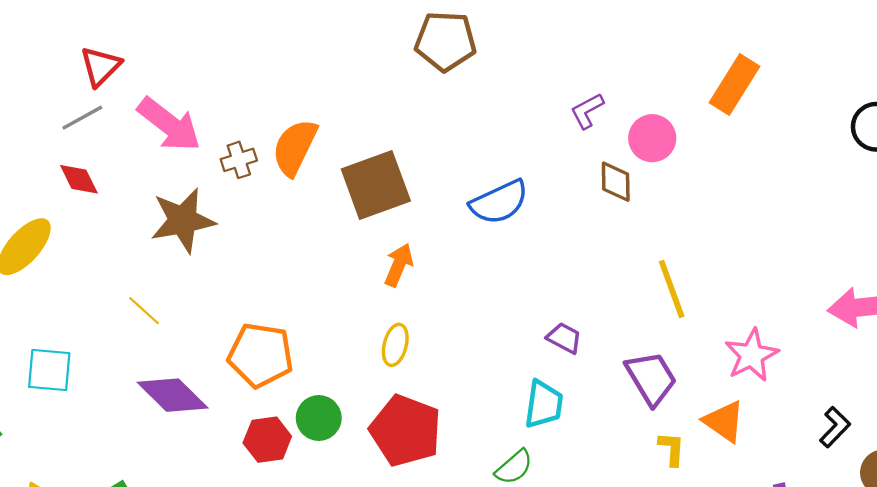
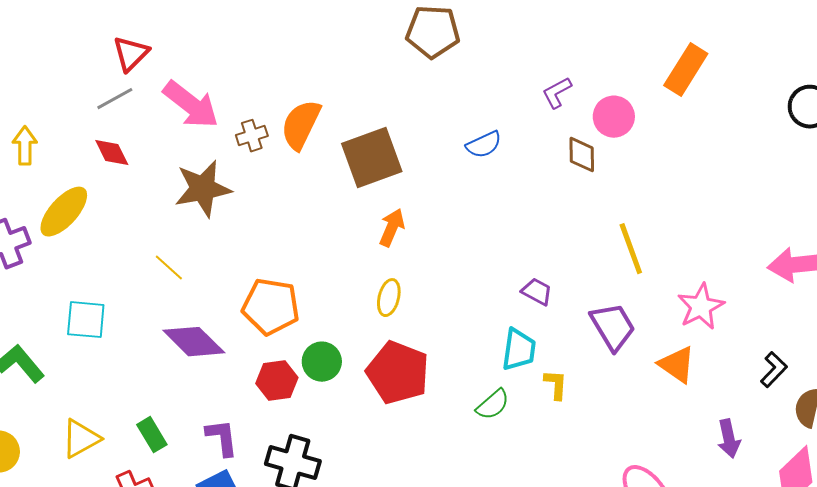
blue semicircle: (499, 202) -> (484, 145), moved, size x0.7
yellow L-shape: (672, 449) -> (556, 385), moved

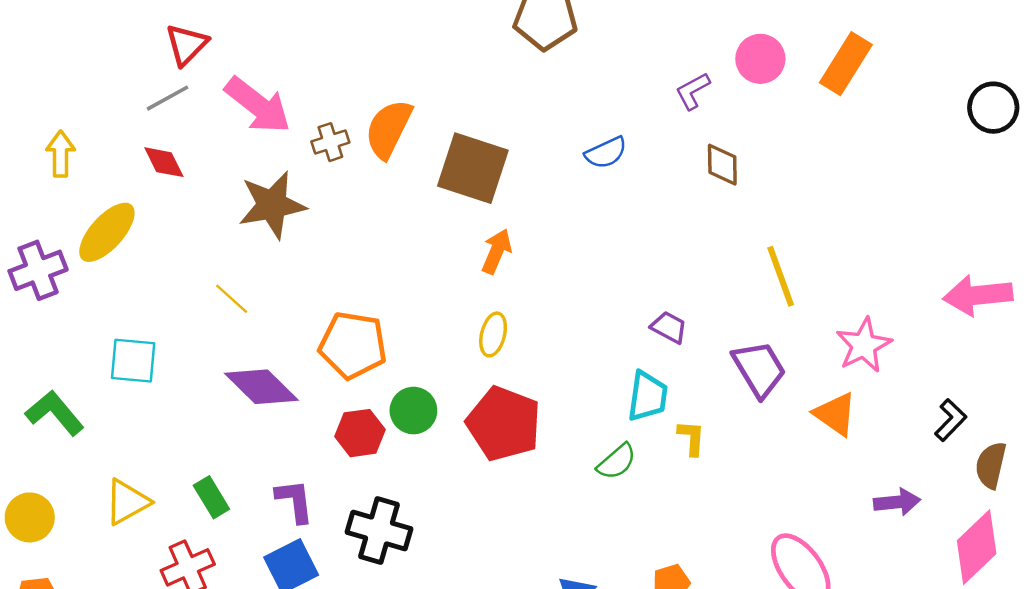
pink circle: (614, 117) -> (760, 59), moved
brown square: (372, 158) -> (473, 168), turned 38
purple arrow: (729, 439) -> (897, 502), turned -84

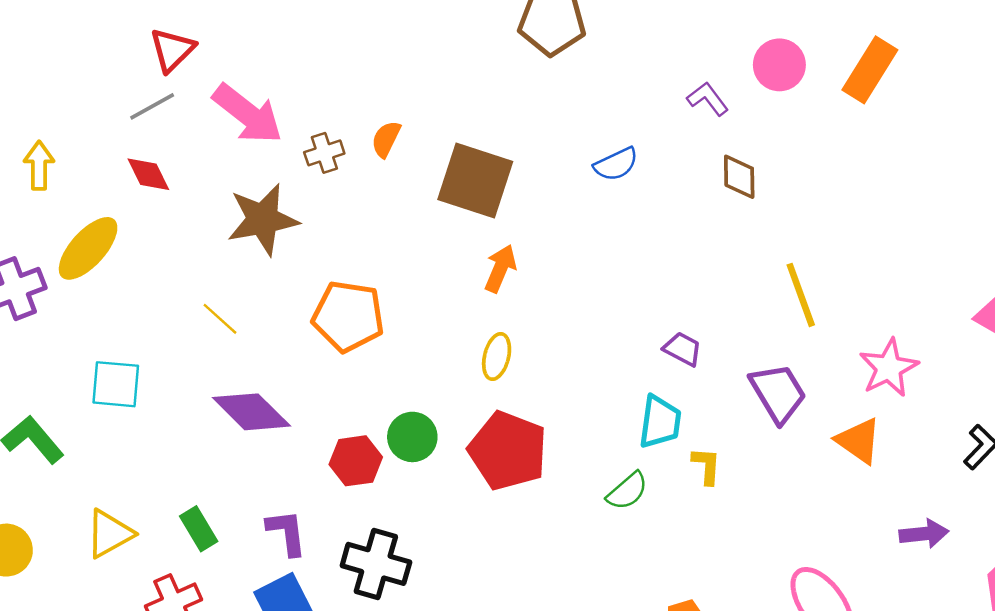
purple L-shape: (693, 91) -> (708, 99), turned 81
orange semicircle: (389, 129) -> (386, 139), size x0.6
orange pentagon: (353, 345) -> (348, 316), moved

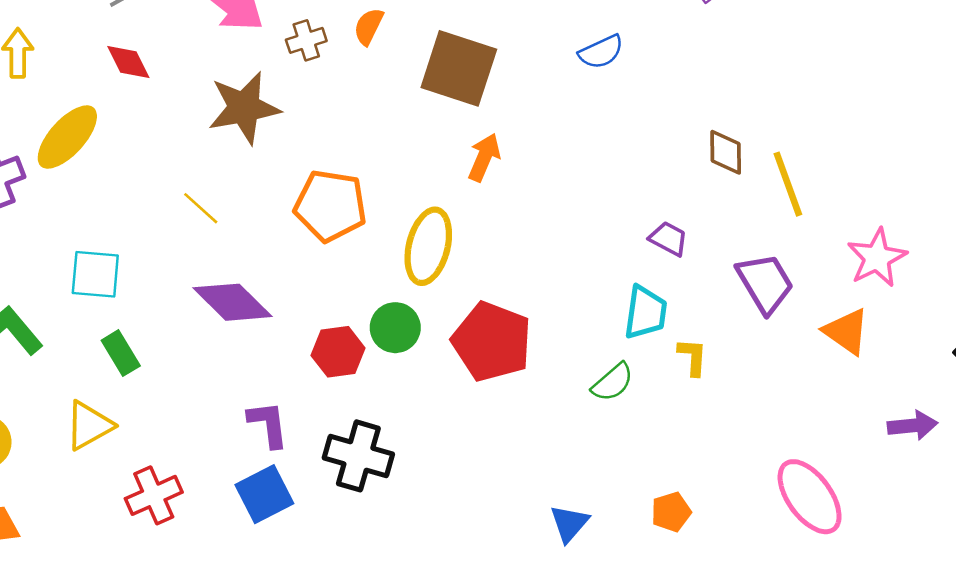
brown diamond: (739, 177) -> (726, 152), moved
yellow ellipse: (497, 356) -> (428, 246), moved, size x1.6
green rectangle: (199, 529) -> (121, 353), moved

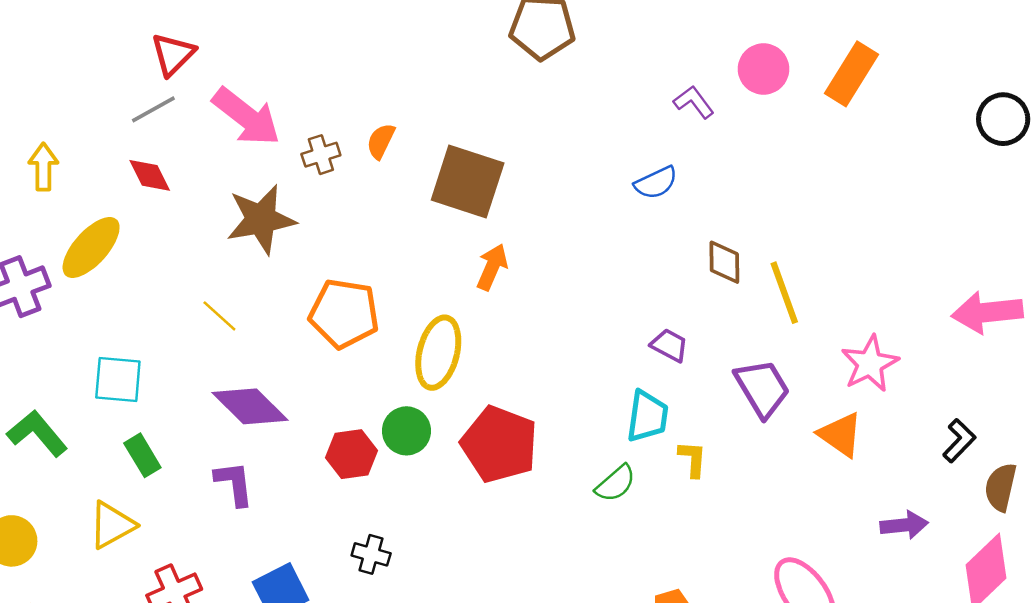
blue semicircle: (601, 52) -> (656, 183), moved
purple L-shape: (268, 424) -> (234, 483), moved
black cross: (358, 456) -> (371, 554), size x0.6

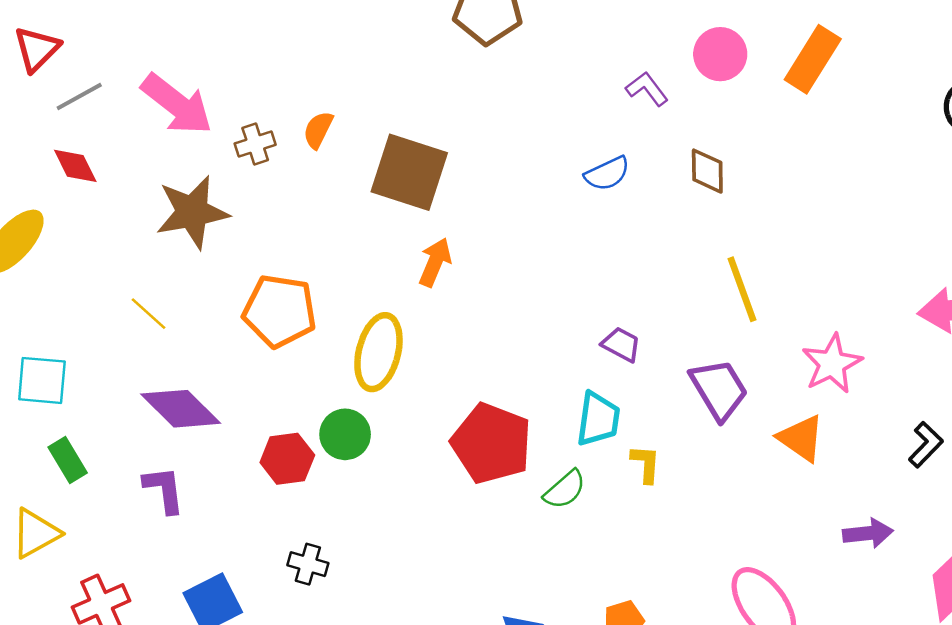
red triangle: (173, 54) -> (37, 49), moved
brown diamond: (724, 262) -> (707, 171), moved
red pentagon: (499, 444) -> (492, 443), moved

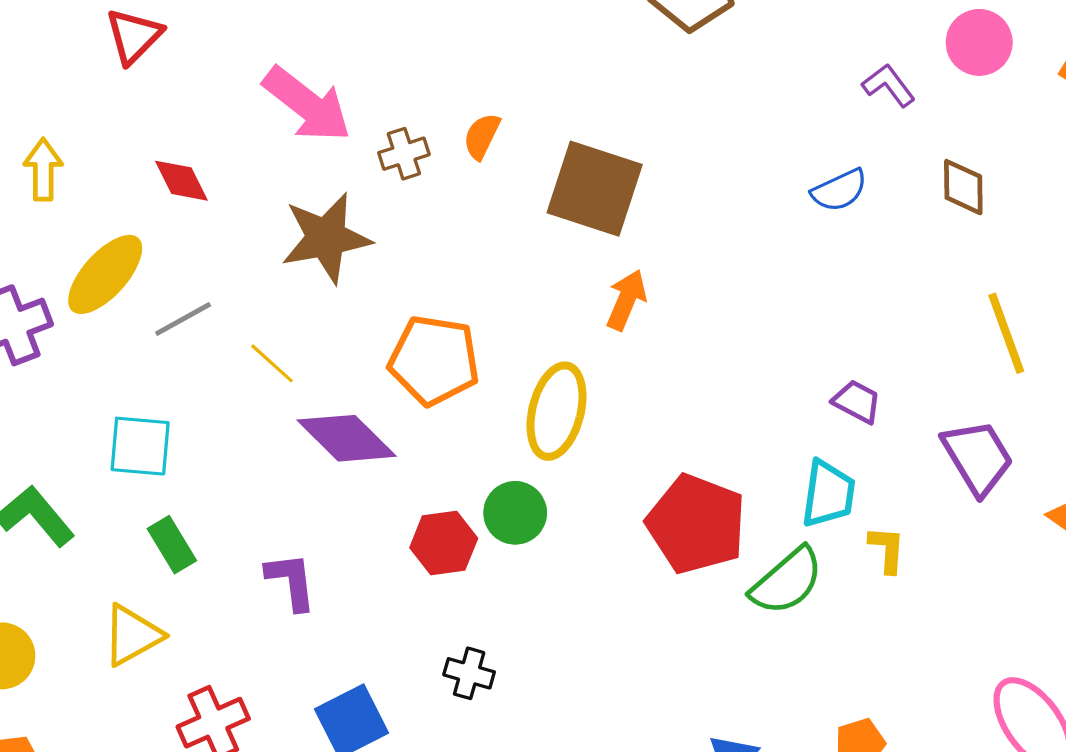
gray line: (79, 97) -> (183, 319), moved
purple diamond: (181, 409) -> (347, 438), moved
green semicircle: (565, 490) -> (787, 581), size x1.4

